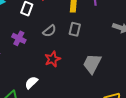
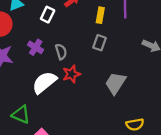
gray semicircle: (49, 31) -> (61, 52), moved, turned -72
white semicircle: (31, 83) -> (44, 82), moved, size x1.6

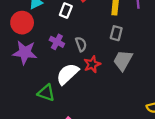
gray trapezoid: (115, 83) -> (123, 60), moved
green triangle: (21, 115) -> (46, 93), moved

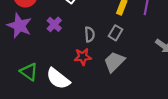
gray semicircle: (81, 44) -> (90, 34), moved
white semicircle: (67, 74) -> (58, 79), moved, turned -115

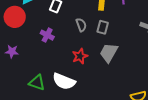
purple star: (19, 26) -> (12, 51), moved, size x0.6
gray semicircle: (90, 34) -> (81, 25), moved

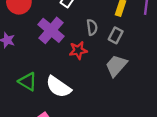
purple cross: (47, 35) -> (51, 30), size x1.6
red star: (80, 56) -> (78, 50), moved

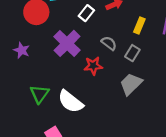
gray semicircle: (92, 27) -> (109, 43), turned -49
green triangle: (28, 82) -> (39, 94), turned 30

